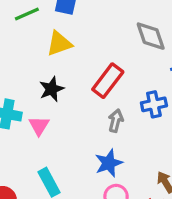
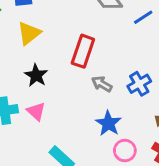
blue cross: (154, 104) -> (139, 84), moved
gray arrow: (116, 121) -> (102, 84), turned -54

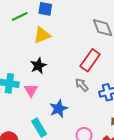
red rectangle: (83, 51) -> (90, 60), moved
blue star: (108, 123) -> (59, 109), moved

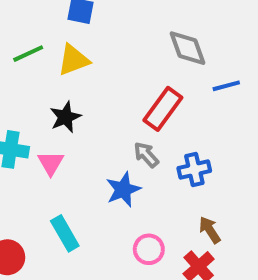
green line: (20, 16) -> (28, 54), moved
blue star: (59, 109) -> (123, 190), moved

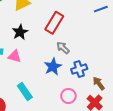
red rectangle: (163, 109) -> (54, 23), moved
pink triangle: (51, 163) -> (15, 56), turned -40
blue cross: (194, 170) -> (79, 69), moved

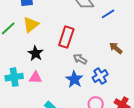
brown arrow: (99, 83) -> (116, 48), moved

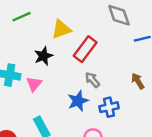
yellow triangle: (31, 25) -> (61, 29), moved
pink triangle: (36, 78) -> (34, 84), turned 48

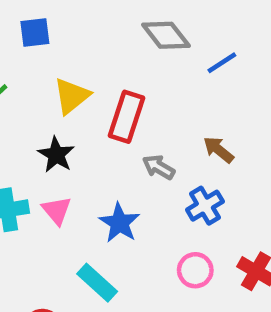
brown arrow: (138, 81) -> (218, 150), moved
blue star: (78, 101) -> (119, 223), moved

